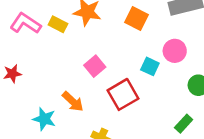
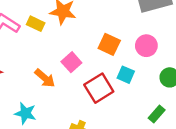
orange square: (137, 19) -> (109, 44), moved
cyan square: (150, 66) -> (126, 75), moved
orange arrow: (73, 101) -> (45, 78), moved

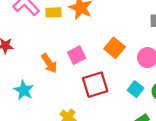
yellow rectangle: (36, 24) -> (53, 12), turned -42
cyan square: (126, 75) -> (135, 89), moved

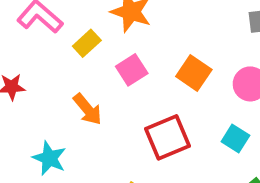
yellow rectangle: (53, 12) -> (87, 43), moved, turned -35
pink square: (77, 55) -> (132, 70), moved

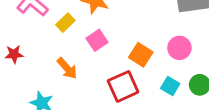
orange square: (194, 73) -> (141, 55), moved

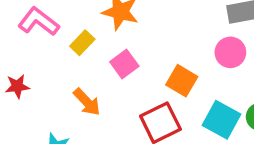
pink circle: (179, 48) -> (230, 52), moved
cyan square: (170, 86) -> (222, 120), size x1.5

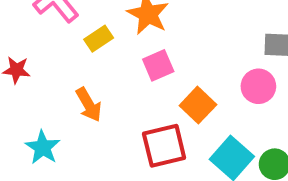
pink square: (124, 64) -> (158, 65), moved

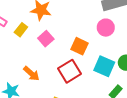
pink square: (158, 65) -> (46, 39), moved
orange arrow: (89, 105) -> (31, 74), moved

